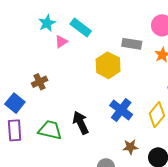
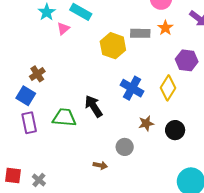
gray rectangle: (132, 44) -> (140, 33), moved
brown cross: (40, 82) -> (37, 74), moved

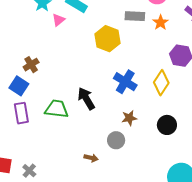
gray rectangle: (140, 33) -> (135, 16), moved
brown star: (146, 123) -> (129, 118), moved

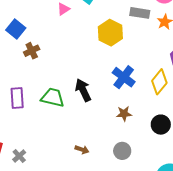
blue square: (19, 86) -> (16, 29), moved
gray circle: (116, 140) -> (122, 151), moved

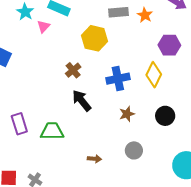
brown cross: (32, 51) -> (73, 70), moved
blue cross: (124, 77) -> (118, 79), turned -35
green trapezoid: (53, 97) -> (52, 131), moved

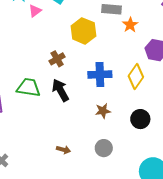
orange star: (145, 15) -> (130, 25), moved
green trapezoid: (52, 131) -> (29, 88), moved

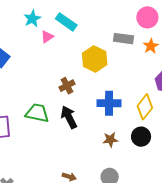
orange star: (130, 25) -> (151, 46), moved
black circle: (140, 119) -> (141, 137), moved

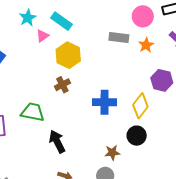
yellow hexagon: (95, 59) -> (68, 55), moved
black arrow: (69, 117) -> (57, 141), moved
brown star: (110, 140) -> (112, 153), moved

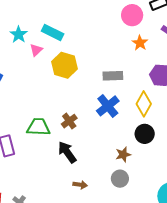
gray rectangle: (119, 37) -> (113, 76), moved
brown cross: (62, 85) -> (69, 121), moved
blue cross: (105, 102) -> (108, 106), turned -30

